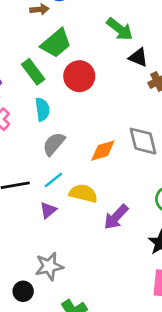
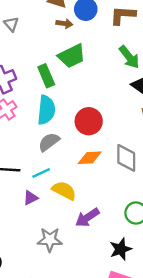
red circle: (79, 76) -> (89, 121), moved
cyan semicircle: (42, 109) -> (46, 110), size x1.4
gray star: (49, 266) -> (50, 240), moved

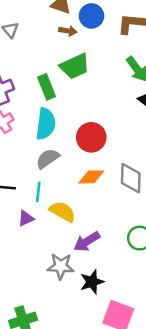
cyan line: (41, 173) -> (38, 192), turned -60
gray star: (50, 240) -> (61, 266), moved
black star: (121, 249) -> (92, 282), moved

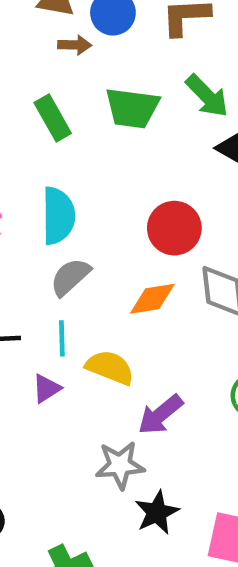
green trapezoid: (75, 66) -> (132, 108), moved, turned 40
green rectangle: (47, 87) -> (53, 118), moved
red circle: (91, 137) -> (174, 228), moved
black star: (92, 282) -> (157, 512), moved

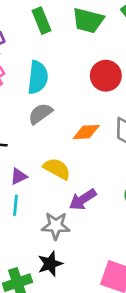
red circle: (174, 228) -> (106, 76), moved
cyan line: (62, 338) -> (15, 205), moved
black star: (157, 512) -> (50, 264), moved

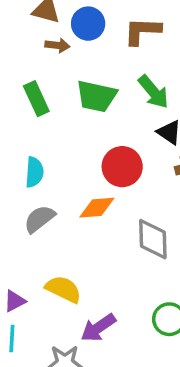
cyan semicircle: (38, 77) -> (34, 172), size x0.7
orange diamond: (86, 132) -> (97, 208), moved

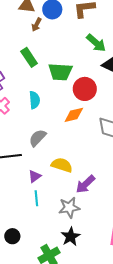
brown arrow: (57, 45) -> (36, 25), turned 120
green trapezoid: (96, 96) -> (60, 72), moved
gray semicircle: (39, 219) -> (38, 138), moved

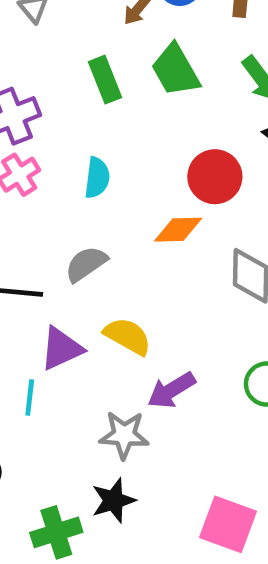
green trapezoid: (60, 72) -> (175, 70), moved, turned 45
purple triangle: (35, 176) -> (61, 348), size x1.5
cyan line: (36, 198) -> (30, 397), moved

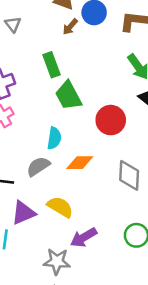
green trapezoid: (175, 70) -> (68, 96), moved
cyan semicircle: (97, 178) -> (54, 138), moved
orange diamond: (178, 230) -> (80, 163), moved

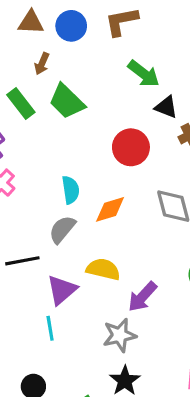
brown arrow: (70, 27) -> (42, 64), moved
green rectangle: (51, 65) -> (21, 103), moved
green trapezoid: (68, 96) -> (67, 101), moved

